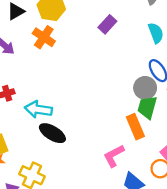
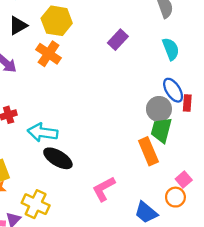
pink L-shape: (114, 156) -> (104, 189), moved

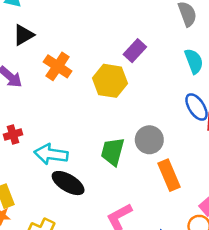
yellow hexagon: (57, 21) -> (110, 81), moved
gray circle: (159, 109) -> (149, 140), moved
green trapezoid: (161, 130) -> (113, 152), moved

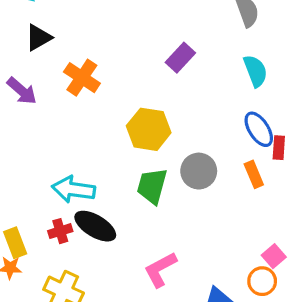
yellow hexagon: (110, 81) -> (149, 129), moved
red cross: (13, 135) -> (60, 231), moved
orange rectangle: (169, 175) -> (254, 174), moved, size x0.7

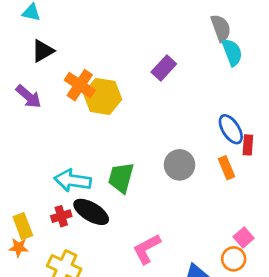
cyan semicircle: (255, 71) -> (232, 52), moved
yellow hexagon: (149, 129) -> (103, 96), moved
green trapezoid: (152, 186) -> (121, 178), moved

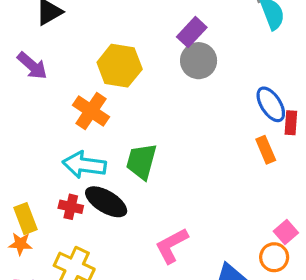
orange cross: (80, 85) -> (91, 111), moved
gray circle: (179, 165) -> (199, 61), moved
red cross: (61, 216) -> (71, 207), turned 30

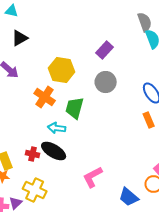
gray circle: (199, 61) -> (106, 82), moved
green trapezoid: (141, 161) -> (75, 108), moved
cyan arrow: (84, 165) -> (57, 128), moved, size x0.7

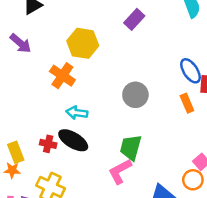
gray circle: (106, 82) -> (135, 95), moved
green trapezoid: (75, 108) -> (131, 147), moved

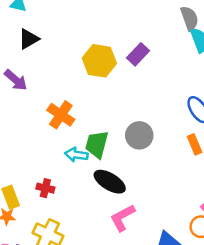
yellow hexagon: (83, 43) -> (99, 61), moved
black ellipse: (73, 140) -> (110, 182), moved
green trapezoid: (131, 147) -> (97, 144), moved

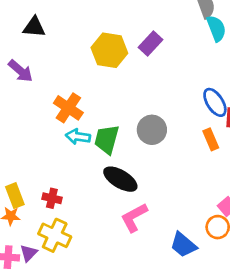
black triangle: (29, 39) -> (34, 27), turned 35
cyan arrow: (76, 155) -> (78, 137), moved
red cross: (45, 188) -> (52, 198), moved

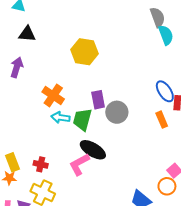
purple rectangle: (151, 43) -> (98, 100), moved, turned -54
purple arrow: (20, 71) -> (17, 67), turned -114
pink L-shape: (134, 217) -> (79, 164), moved

